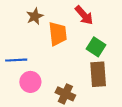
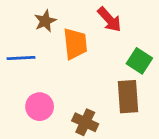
green square: (96, 47) -> (139, 61), moved
blue line: (16, 60) -> (21, 58), moved

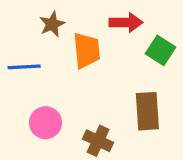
red arrow: (109, 20) -> (126, 22), turned -48
green square: (139, 61) -> (160, 50), moved

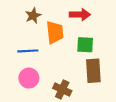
green square: (160, 50) -> (85, 45), moved, turned -30
blue line: (24, 67) -> (28, 51), moved

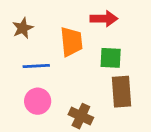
brown star: (33, 16) -> (23, 28), moved

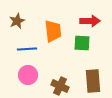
red arrow: (104, 19) -> (90, 21), moved
brown rectangle: (121, 92) -> (93, 81), moved

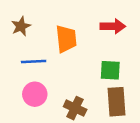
green square: (82, 43) -> (110, 70), moved

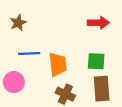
orange trapezoid: (66, 39) -> (58, 64), moved
pink circle: (35, 94) -> (14, 82), moved

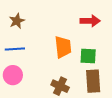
blue line: (29, 53) -> (15, 49), moved
orange trapezoid: (58, 64) -> (63, 47), moved

